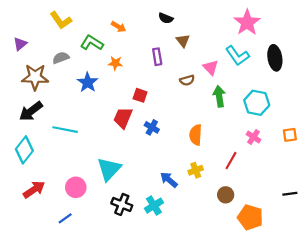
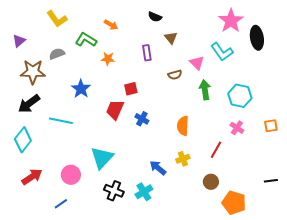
black ellipse: (275, 58) -> (257, 38), moved
blue star: (88, 82) -> (81, 89), moved
red square: (140, 95) -> (131, 89), turned -32

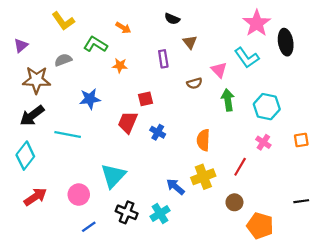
blue star: (81, 89) -> (90, 99), turned 30
yellow cross: (183, 159) -> (203, 177), size x1.5
blue line: (61, 204) -> (89, 227), moved

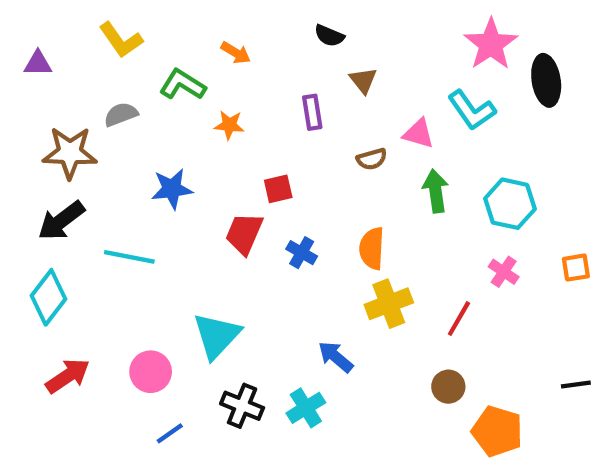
purple triangle: (21, 45) -> (38, 63), moved, turned 40
pink triangle: (219, 70) -> (419, 134), turned -30
orange semicircle: (203, 140) -> (372, 248), moved
yellow cross: (203, 177) -> (389, 304), moved

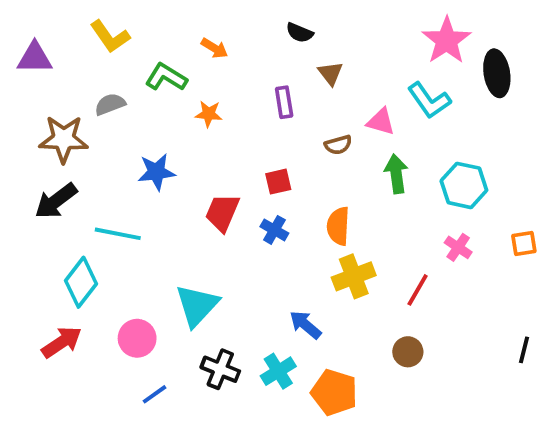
purple triangle: (38, 63) -> (35, 58), size x1.4
red square: (278, 189) -> (278, 182), moved
cyan diamond: (49, 297) -> (81, 282), moved
black line: (576, 384) -> (524, 350), turned -68
orange pentagon: (497, 431) -> (334, 392), moved

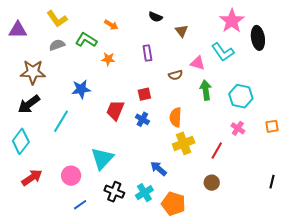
brown triangle: (330, 73) -> (182, 31), moved
gray semicircle: (110, 104) -> (57, 45), moved
cyan line: (118, 234) -> (61, 121), turned -70
cyan diamond: (81, 282) -> (21, 141), moved

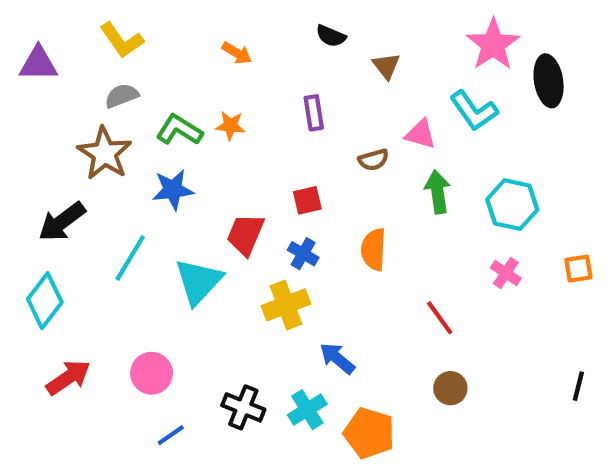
green L-shape: (86, 40) -> (179, 130), moved
brown star: (33, 72) -> (105, 153), moved, turned 30
yellow cross: (184, 143) -> (286, 305), moved
red line: (217, 150) -> (440, 318), moved, turned -66
cyan triangle: (102, 158) -> (198, 281), moved

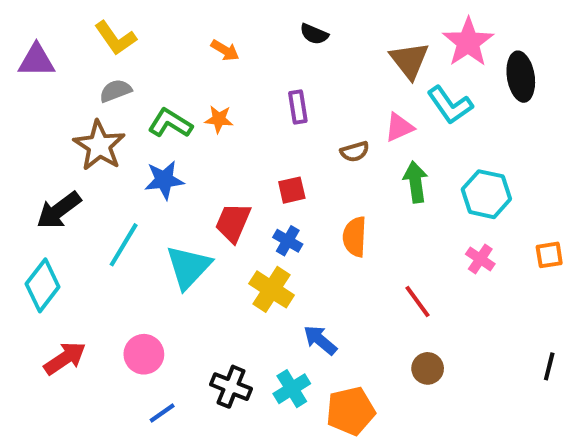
brown triangle: (386, 66) -> (409, 60), moved, size x1.5
pink triangle: (420, 134) -> (399, 127), turned -40
yellow cross: (286, 305) -> (272, 289), turned -36
orange pentagon: (369, 433) -> (351, 411), turned -30

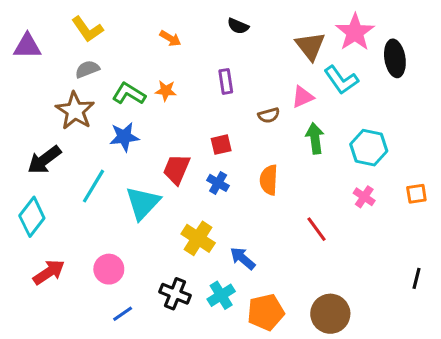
yellow cross: (272, 289) -> (198, 238), moved
brown circle: (428, 368) -> (330, 314), moved, size x1.6

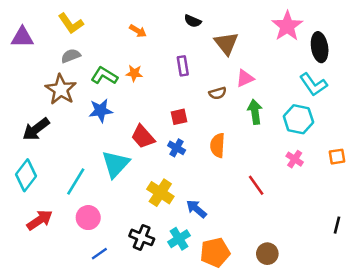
brown triangle: (310, 46) -> (226, 43), moved
cyan L-shape: (341, 80) -> (313, 84), moved
red trapezoid: (177, 169) -> (143, 137), turned -65
cyan line: (93, 186) -> (76, 181), moved
brown circle: (330, 314) -> (267, 254), size x0.7

